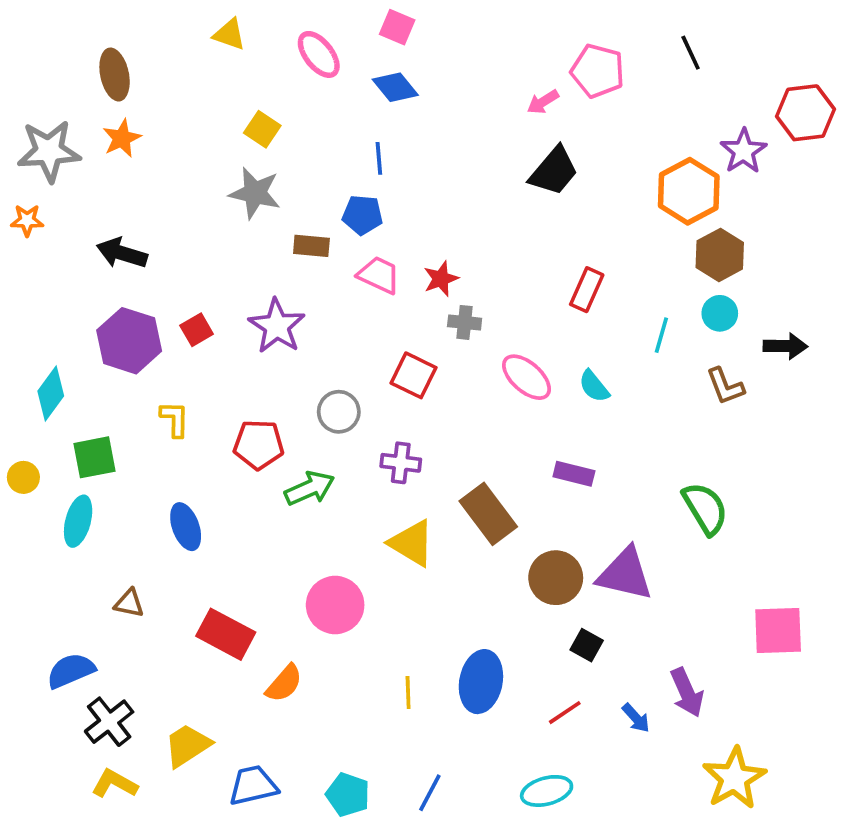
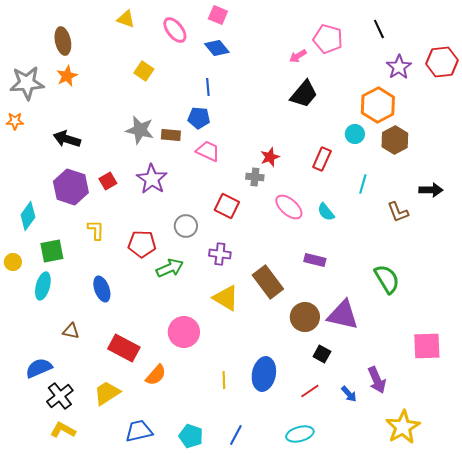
purple star: (743, 151) -> (399, 67), moved
gray star: (255, 193) -> (140, 130), moved
red star: (441, 279) -> (270, 157), moved
cyan circle: (720, 313) -> (355, 134), moved
yellow trapezoid: (187, 745) -> (107, 393), moved

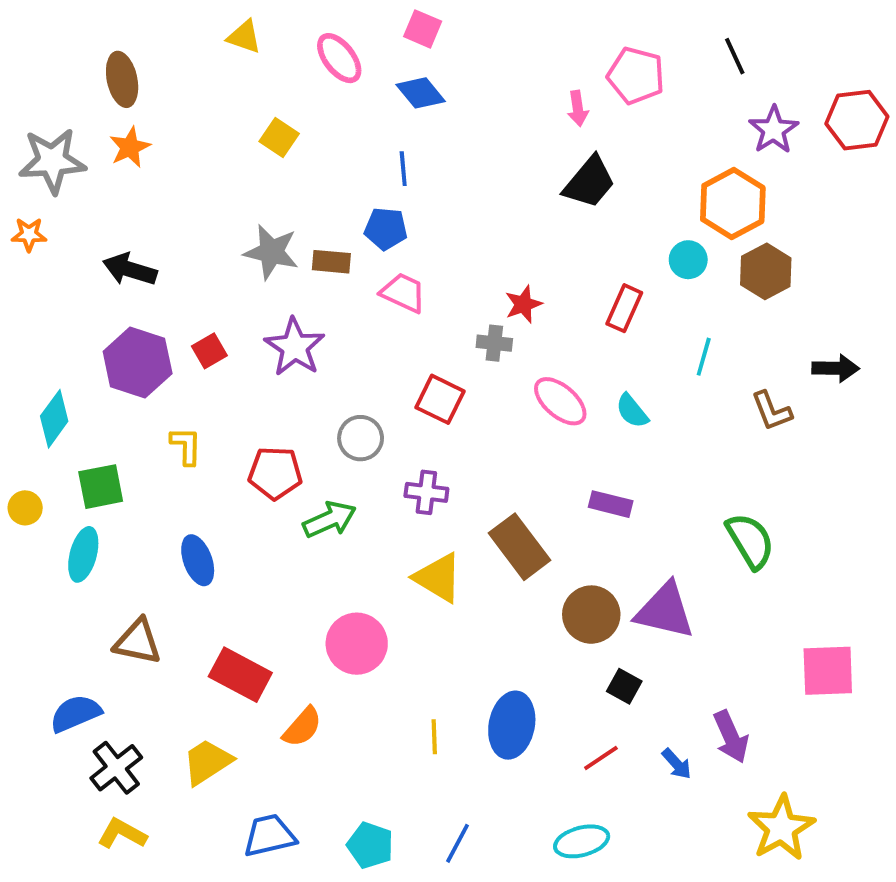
pink arrow: (298, 56) -> (578, 108), turned -66
brown triangle: (71, 331) -> (138, 642), size x1.5

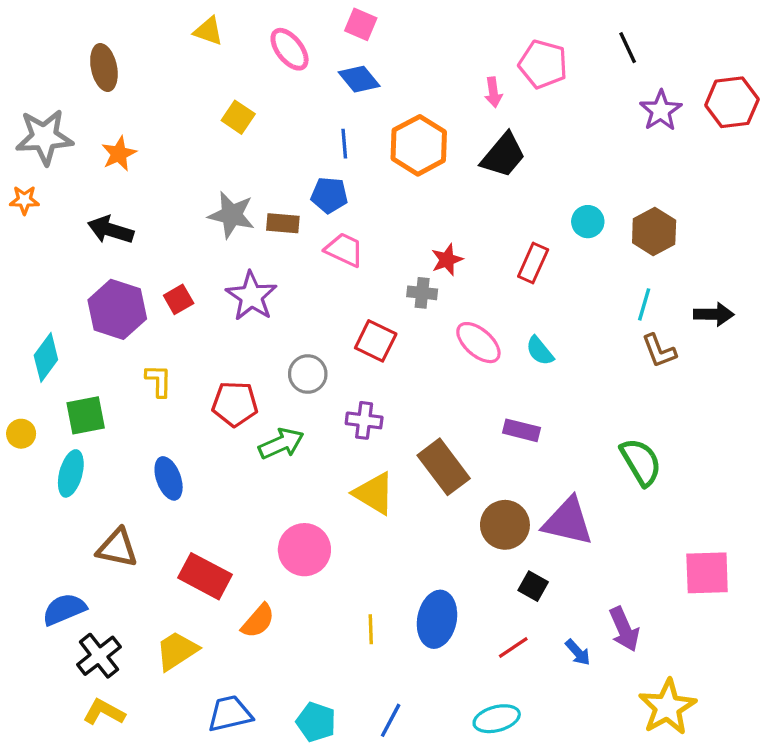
orange star: (130, 147) -> (119, 154), moved
orange hexagon: (733, 203) -> (419, 145), moved
cyan line: (704, 357) -> (644, 304), moved

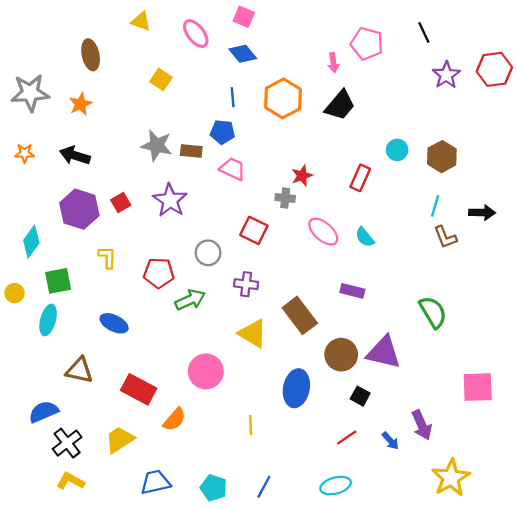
brown ellipse: (104, 67) -> (91, 55), moved
orange star: (24, 200) -> (25, 153), moved
blue ellipse: (169, 478) -> (114, 323), turned -44
blue ellipse: (437, 619) -> (296, 388), moved

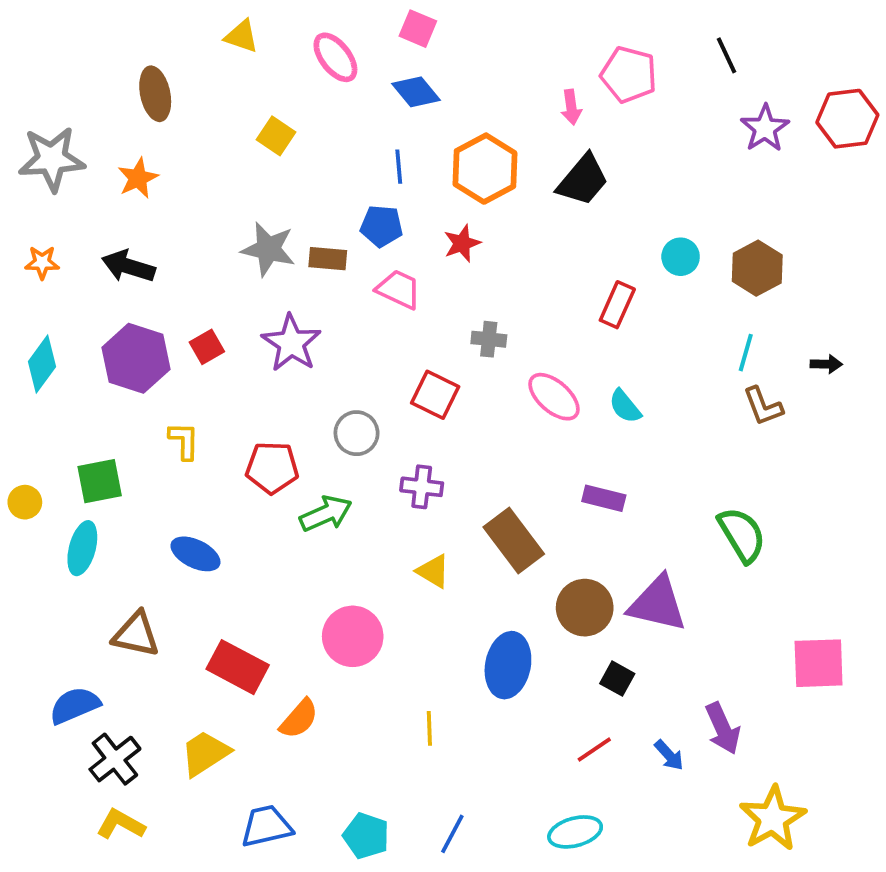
red star: (302, 176) -> (462, 243), moved
black arrow: (482, 213) -> (826, 364), size x0.7
cyan diamond: (31, 242) -> (42, 364), moved
yellow triangle: (253, 333) -> (433, 571), size x0.7

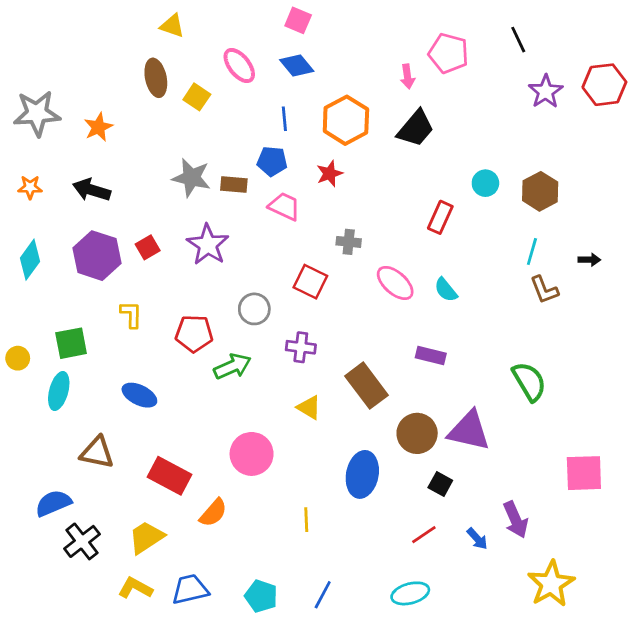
pink ellipse: (335, 57) -> (239, 66), moved
brown ellipse: (155, 94) -> (156, 78), moved
yellow L-shape: (121, 824) -> (135, 588), moved

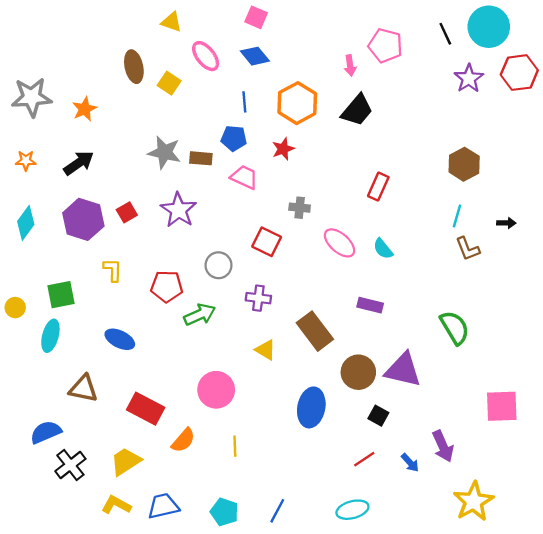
yellow triangle: (172, 26) -> (171, 22), moved
cyan circle: (485, 183) -> (489, 27), moved, size x1.8
black arrow: (92, 190) -> (79, 163), turned 128
yellow line: (306, 520) -> (235, 446), moved

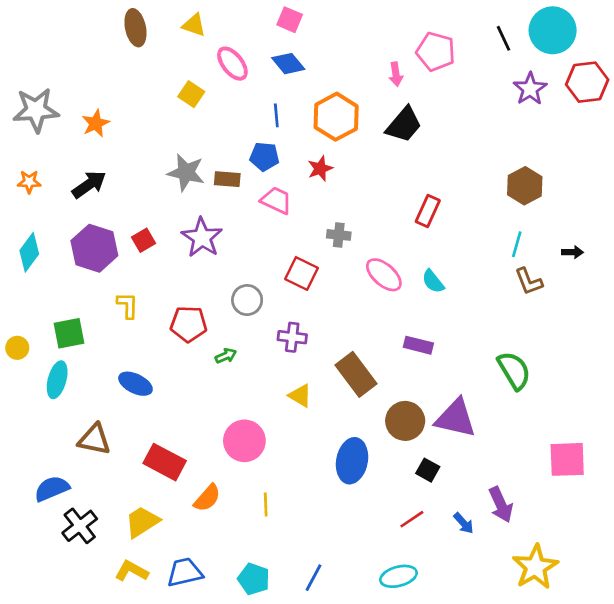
brown ellipse: (134, 67) -> (135, 28), moved
green arrow: (200, 315) -> (226, 356), size x0.6

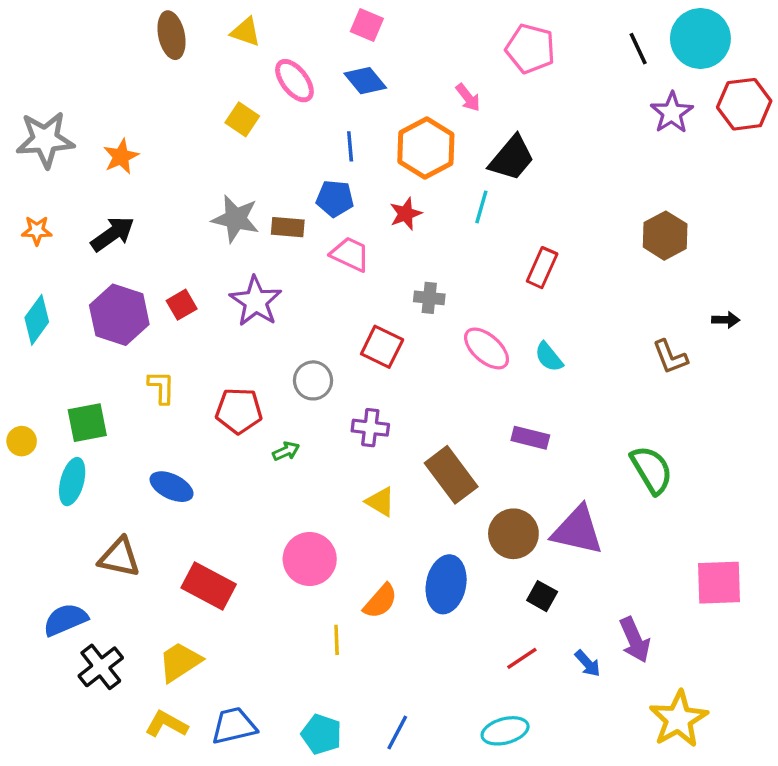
pink pentagon: (436, 52) -> (530, 49), moved
pink arrow: (396, 74) -> (468, 97), moved, turned -30
cyan line: (517, 244) -> (481, 207), moved
orange semicircle: (207, 498) -> (380, 601), moved

